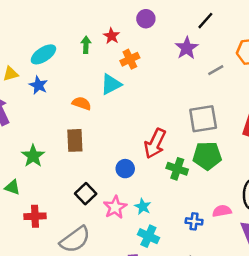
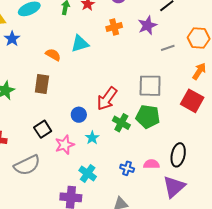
orange cross: (130, 59) -> (114, 27), moved
blue star: (38, 85) -> (12, 39), moved
cyan star: (143, 207) -> (92, 138), moved

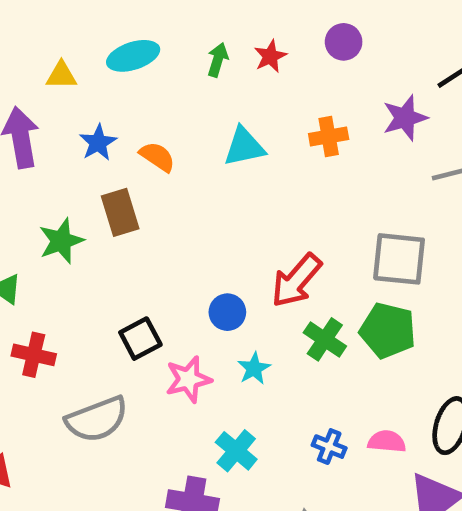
orange cross: (114, 27) -> (329, 137), moved
blue star: (12, 39) -> (98, 143), moved
orange semicircle: (53, 55) -> (157, 157), moved
brown rectangle: (42, 84) -> (120, 212), moved, turned -30

